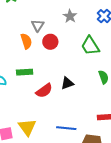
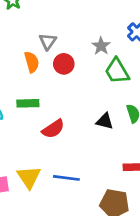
gray star: (70, 16) -> (101, 46), moved
black triangle: (67, 83) -> (105, 121), moved, turned 32
blue line: (66, 128) -> (66, 178), moved

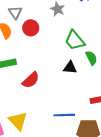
green trapezoid: (117, 71) -> (75, 40), moved
blue line: (66, 178) -> (64, 115), moved

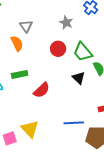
red circle: (31, 28) -> (58, 49), moved
black triangle: (70, 68) -> (79, 78), turned 40

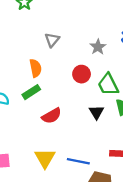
orange semicircle: (17, 43) -> (36, 68), moved
green rectangle: (20, 74) -> (31, 92), turned -35
yellow triangle: (30, 129) -> (45, 158), moved

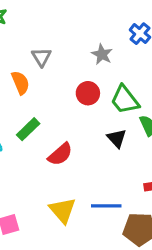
orange semicircle: (36, 68) -> (20, 83), moved

